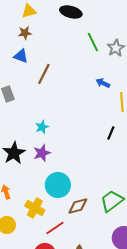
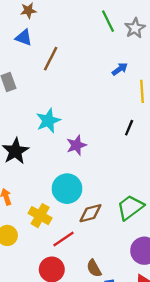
blue arrow: (103, 83) -> (120, 69), turned 120
cyan star: (42, 127) -> (48, 121), size x1.5
purple star: (42, 153) -> (76, 145), moved

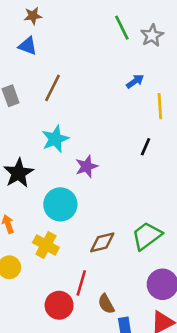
brown line: (51, 59) -> (53, 88), moved
cyan circle: (67, 189) -> (60, 204), moved
red line: (63, 239) -> (81, 283), moved, turned -40

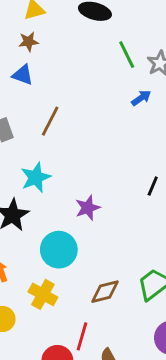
blue arrow: (135, 81) -> (141, 98), moved
cyan star: (55, 139) -> (36, 177), moved

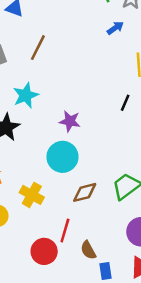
purple star: (88, 208) -> (70, 121), turned 30
cyan circle: (59, 250) -> (62, 157), moved

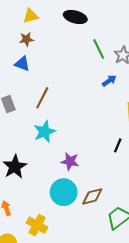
cyan star: (26, 95) -> (44, 132), moved
brown diamond: (85, 192) -> (92, 196), moved

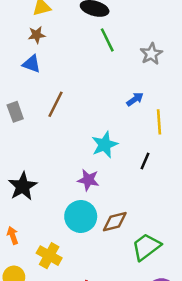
green line: (99, 49) -> (107, 40), moved
blue arrow: (109, 81) -> (135, 99), moved
cyan star: (44, 132) -> (105, 145), moved

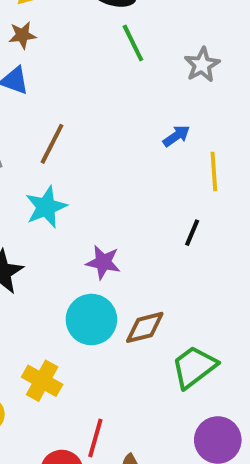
cyan star: (105, 145) -> (46, 207), moved

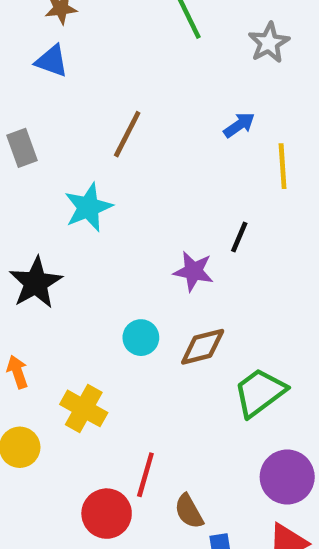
brown line: (52, 144) -> (127, 134), moved
black line: (192, 233) -> (239, 237), moved
purple star: (103, 262) -> (193, 271), moved
cyan circle: (91, 320) -> (141, 338), size x0.6

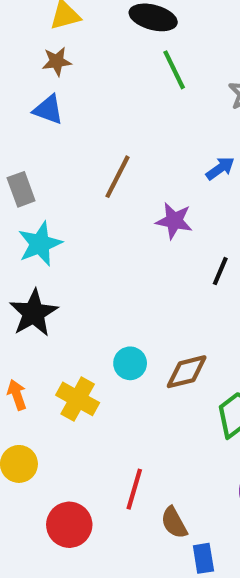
cyan star: (88, 207) -> (40, 244), moved
purple star: (193, 271) -> (174, 221), moved
yellow cross: (84, 408) -> (78, 399), moved
red circle: (107, 514) -> (69, 525), moved

